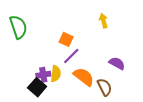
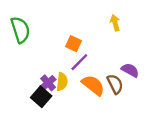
purple cross: (43, 75) -> (48, 83), turned -32
brown semicircle: (105, 87) -> (115, 84), moved

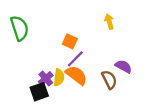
orange semicircle: (93, 85) -> (76, 75), moved
black square: (41, 97) -> (39, 92), turned 30

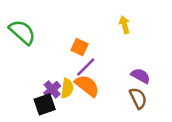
green semicircle: (19, 28) -> (22, 32), turned -30
brown semicircle: (109, 80) -> (138, 98), moved

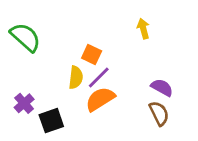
orange semicircle: (87, 86) -> (100, 99), turned -70
yellow semicircle: (67, 88) -> (76, 77), moved
purple cross: (52, 89) -> (24, 103), moved

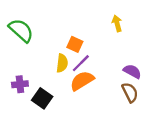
purple cross: (24, 103) -> (20, 84), turned 35
black square: (51, 121) -> (42, 98), turned -36

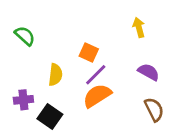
green semicircle: (21, 30) -> (25, 36), size x0.7
yellow semicircle: (62, 63) -> (55, 75), moved
purple semicircle: (132, 71) -> (149, 72), moved

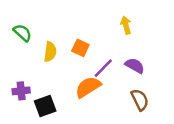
yellow semicircle: (55, 75) -> (50, 52), moved
purple line: (96, 75) -> (103, 68), moved
black square: (50, 116) -> (45, 106), turned 35

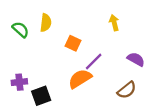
yellow semicircle: (50, 52) -> (46, 23), moved
purple semicircle: (135, 66) -> (136, 59), moved
brown semicircle: (140, 100) -> (127, 90), turned 78

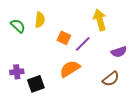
yellow arrow: (114, 23) -> (100, 20), size x1.5
purple semicircle: (136, 59) -> (119, 52), turned 133
purple line: (94, 62) -> (83, 44), moved

